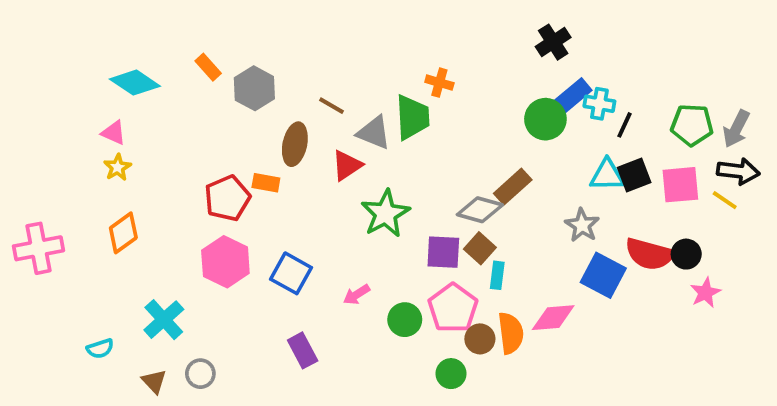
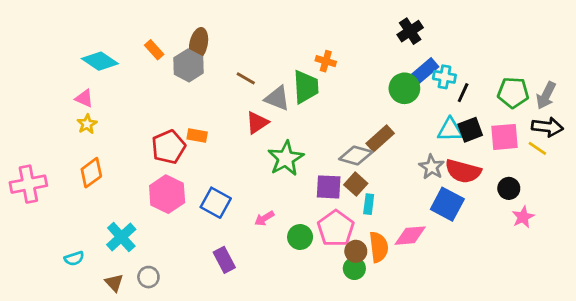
brown ellipse: (295, 144) -> (199, 44), moved
red semicircle: (650, 254) -> (463, 171), moved
green circle: (451, 374) -> (354, 268), moved

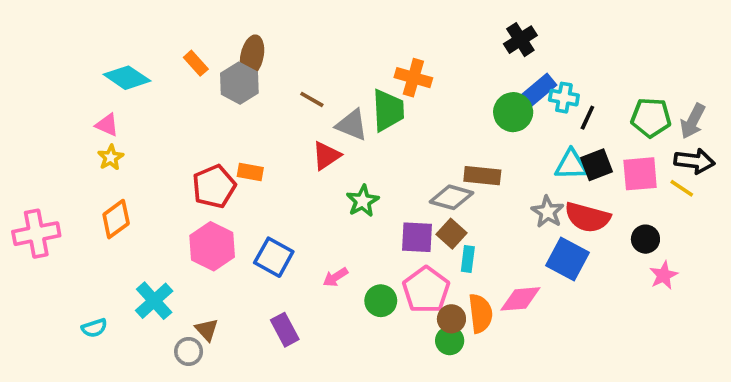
orange cross: (326, 61) -> (413, 78), size x1.4
brown rectangle: (380, 138) -> (482, 176), turned 48
green star: (286, 158) -> (363, 201), size x0.7
brown triangle: (114, 283) -> (207, 330), moved

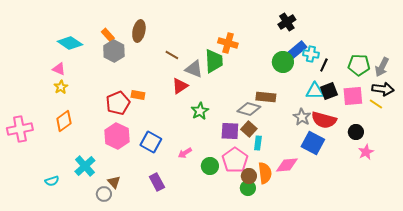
gray hexagon: (239, 83) -> (114, 51), moved

